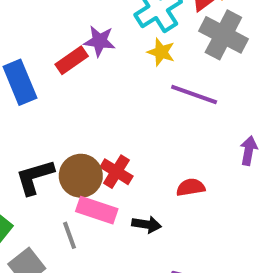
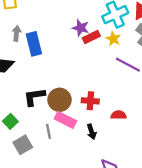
red rectangle: (72, 60) -> (91, 37), moved
red cross: (116, 172) -> (90, 101), moved, turned -35
black arrow: (147, 224) -> (91, 132), turned 56

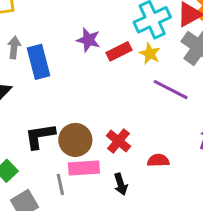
purple star: (81, 28) -> (88, 40), moved
red cross: (90, 101) -> (119, 141), turned 35
pink rectangle: (65, 120) -> (84, 168), turned -30

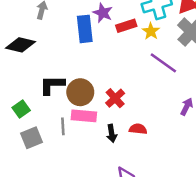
blue rectangle: (38, 62) -> (85, 29), moved
red semicircle: (158, 160) -> (138, 129), moved

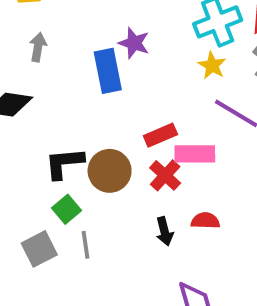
red rectangle: (126, 26) -> (160, 135), moved
green square: (21, 109) -> (66, 209), moved
pink rectangle: (84, 116) -> (195, 154), moved
gray line: (63, 126) -> (86, 245), moved

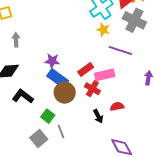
purple star: (134, 43) -> (52, 61), moved
blue rectangle: (108, 71) -> (58, 78), moved, turned -30
black L-shape: (64, 163) -> (23, 96), moved, turned 55

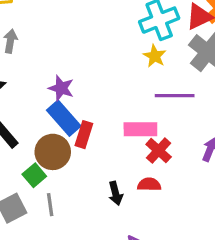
purple line: (120, 50) -> (175, 96), turned -30
red rectangle: (86, 69) -> (84, 135), moved, turned -49
red cross: (92, 89) -> (159, 151), moved
brown circle: (65, 93) -> (53, 152), moved

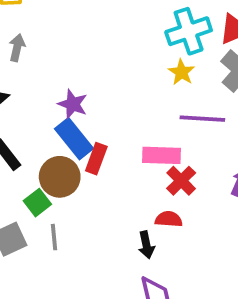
black arrow: (115, 193) -> (146, 245), moved

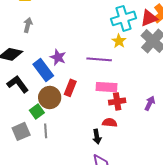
purple line: (202, 119) -> (99, 59), moved
blue rectangle: (74, 139) -> (43, 70), moved
red cross: (181, 181) -> (117, 101), turned 35

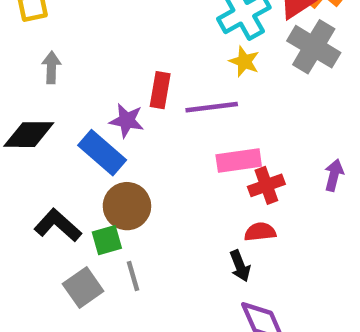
black L-shape: (18, 84) -> (58, 225), moved
red rectangle: (70, 88) -> (160, 90), moved
green square: (37, 111) -> (107, 240), turned 32

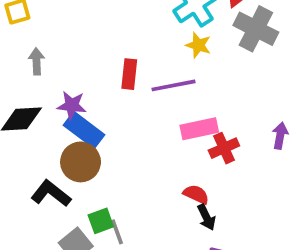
purple star: (127, 120) -> (72, 105), moved
brown circle: (127, 206) -> (81, 162), moved
red semicircle: (260, 232) -> (196, 194), moved, turned 35
green square: (107, 240) -> (101, 221), moved

